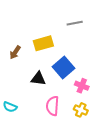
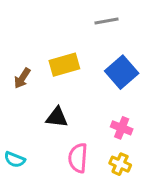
gray line: (75, 23) -> (107, 21), moved
blue square: (64, 68) -> (122, 72), moved

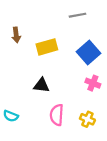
brown arrow: (22, 78) -> (16, 35), moved, turned -40
pink cross: (122, 128) -> (93, 83), moved

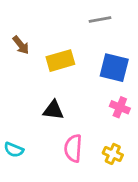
brown arrow: (16, 35) -> (21, 45), turned -32
blue square: (89, 52) -> (114, 68), turned -35

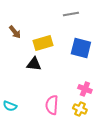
pink cross: (120, 107) -> (85, 89), moved
black triangle: (53, 110) -> (34, 64), moved

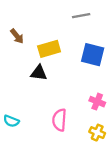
yellow cross: (80, 109) -> (97, 133), moved

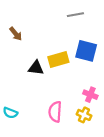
yellow rectangle: (49, 49) -> (58, 59), moved
yellow cross: (97, 133) -> (84, 115), moved

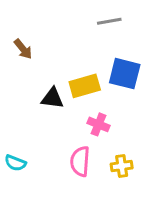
pink cross: (90, 95) -> (99, 124), moved
yellow cross: (84, 115) -> (122, 166), turned -32

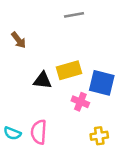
gray line: (109, 21) -> (74, 15), moved
blue square: (125, 74) -> (102, 83), moved
pink semicircle: (80, 161) -> (39, 132), moved

